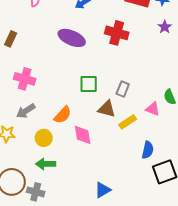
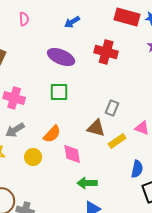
green square: (89, 84) -> (59, 92), moved
green arrow: (46, 164) -> (87, 183), moved

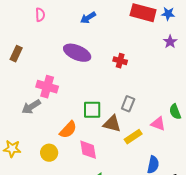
red cross: (106, 52) -> (120, 61), moved, size x0.6
green square: (59, 92) -> (92, 110), moved
pink cross: (14, 98) -> (47, 87), moved
gray arrow: (15, 130) -> (31, 107), moved

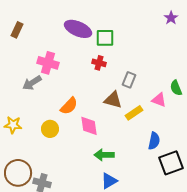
red cross: (120, 61) -> (99, 63), moved
green square: (92, 110) -> (105, 38), moved

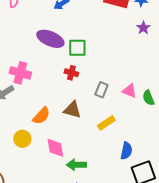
brown triangle: (113, 100) -> (72, 110), moved
pink triangle: (159, 100) -> (129, 91), moved
pink diamond: (89, 126) -> (55, 148), moved

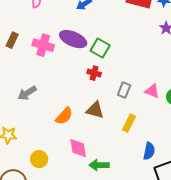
green square: (77, 48) -> (100, 48), turned 30
pink cross: (20, 73) -> (43, 45), moved
yellow rectangle: (106, 123) -> (129, 123), turned -30
yellow circle: (22, 139) -> (39, 159), moved

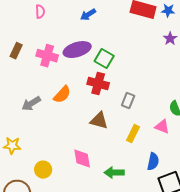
purple ellipse: (73, 39) -> (77, 50), turned -40
red cross: (94, 73) -> (98, 84), size x1.5
pink triangle: (152, 91) -> (162, 127), moved
orange semicircle: (64, 116) -> (62, 95), moved
green arrow: (99, 165) -> (114, 173), moved

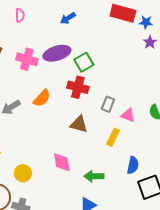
blue star: (168, 11) -> (146, 22), moved
green square: (104, 59) -> (84, 62), turned 30
pink triangle: (162, 127) -> (128, 115), moved

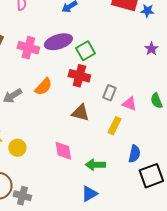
purple star: (150, 42) -> (151, 49), moved
yellow circle: (23, 173) -> (17, 148), moved

